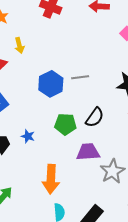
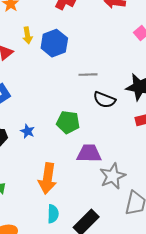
blue hexagon: (51, 84) -> (54, 43), moved
black semicircle: (95, 117) -> (104, 100), moved, turned 70

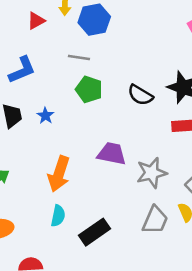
gray line: (88, 75) -> (79, 58), moved
green pentagon: (68, 122) -> (89, 89), moved
gray star: (113, 176) -> (152, 173), moved

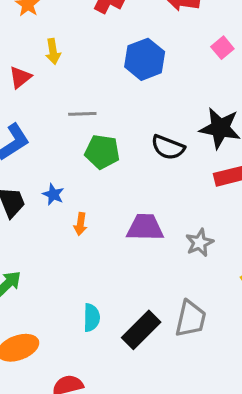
blue hexagon: (94, 20) -> (145, 59), moved
gray star: (152, 173) -> (200, 243), size x0.7
orange arrow: (59, 174) -> (80, 224), moved, size x0.5
gray trapezoid: (155, 220) -> (191, 319), moved

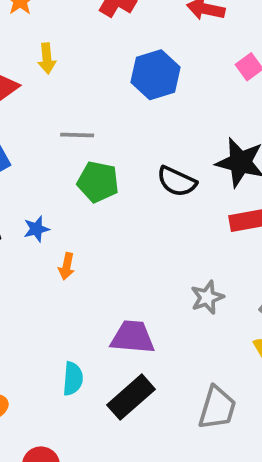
blue star: (53, 194) -> (36, 229), turned 30
purple trapezoid: (145, 227) -> (133, 337), moved
gray trapezoid: (191, 319) -> (217, 408), moved

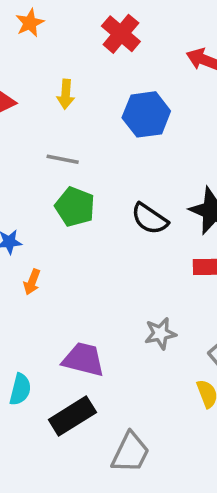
yellow arrow: (47, 58) -> (66, 94), moved
gray trapezoid: (217, 408) -> (130, 453), moved

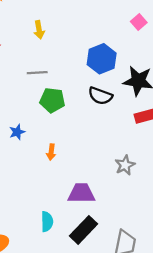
yellow arrow: (66, 94) -> (39, 30), moved
blue hexagon: (146, 114) -> (102, 59), moved
orange arrow: (32, 282) -> (51, 152), moved

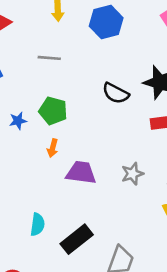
blue hexagon: (102, 59) -> (106, 22), moved
green pentagon: (52, 100) -> (53, 111), moved
purple trapezoid: (81, 193) -> (81, 173), moved

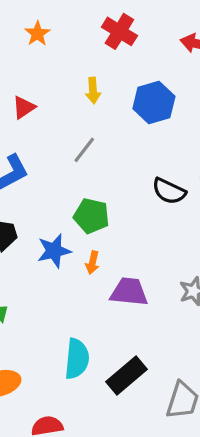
gray line: (49, 58) -> (84, 150), turned -55
blue star: (18, 121) -> (54, 251), moved, size x1.5
cyan semicircle: (37, 224) -> (77, 359), size x1.4

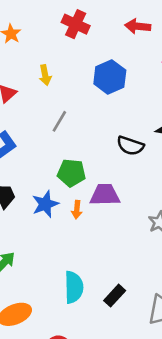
yellow arrow: (93, 91) -> (45, 75), moved
purple trapezoid: (129, 292) -> (105, 195), moved
black rectangle: (126, 375) -> (115, 296), size x0.7

